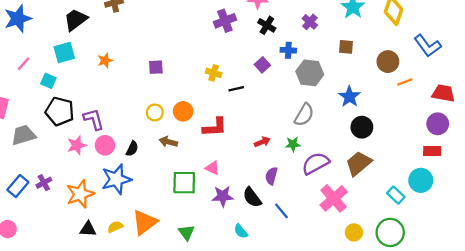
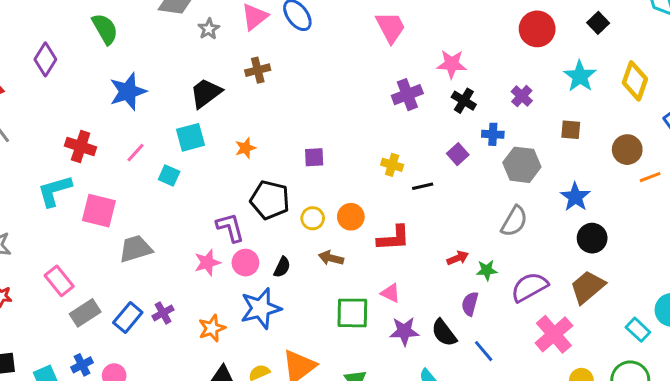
black pentagon: (60, 111) -> (270, 200), moved
green star: (293, 144) -> (487, 270), moved
orange star: (80, 194) -> (212, 328), size x0.7

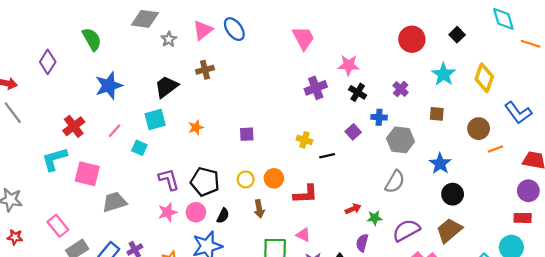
red cross: (81, 146) -> (74, 126), turned 35
black pentagon: (270, 200) -> (205, 182), moved
purple L-shape: (230, 227) -> (169, 179), moved
brown arrow: (331, 258) -> (259, 209), turned -114

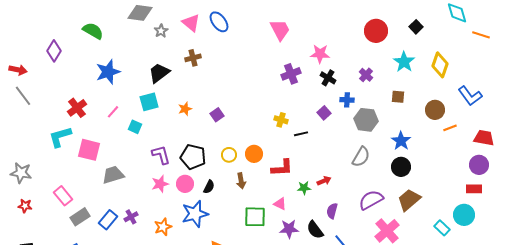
pink triangle: (203, 30) -> (191, 23), turned -42
green semicircle: (92, 39) -> (93, 31), turned -30
purple square: (247, 134) -> (217, 115), moved, turned -32
black circle: (453, 194) -> (401, 167), moved
green star: (375, 218) -> (304, 188), moved

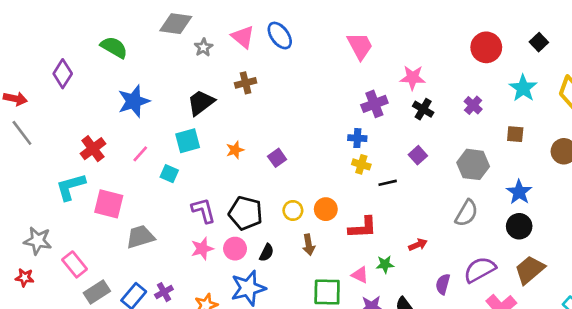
blue cross: (347, 100) -> (357, 138), moved
gray star: (21, 173) -> (38, 241), moved
green star: (304, 188) -> (385, 264), moved
purple semicircle: (332, 211) -> (443, 284), moved

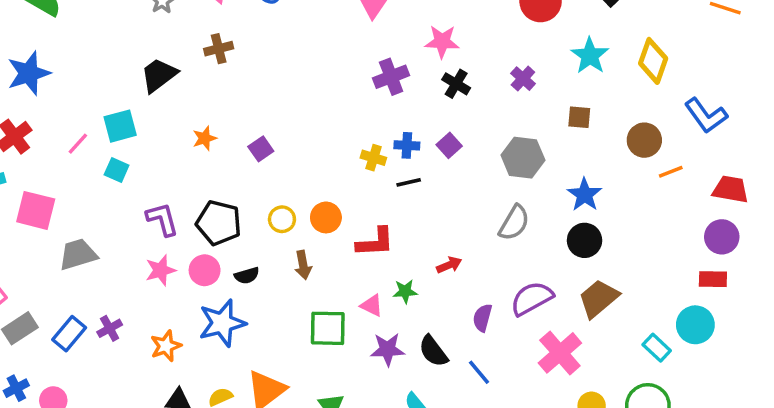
blue star: (134, 101) -> (29, 73), moved
blue cross: (357, 138) -> (407, 145), moved
cyan square: (188, 141) -> (120, 126), moved
black semicircle: (267, 253) -> (247, 276), turned 48

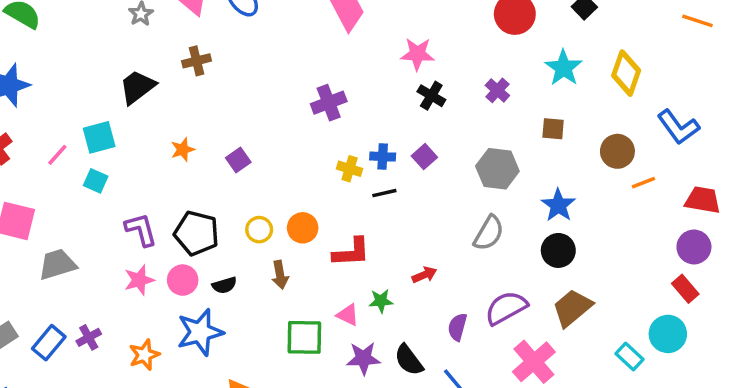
purple cross: (391, 77) -> (329, 103), moved
red rectangle: (713, 279) -> (685, 289), turned 48

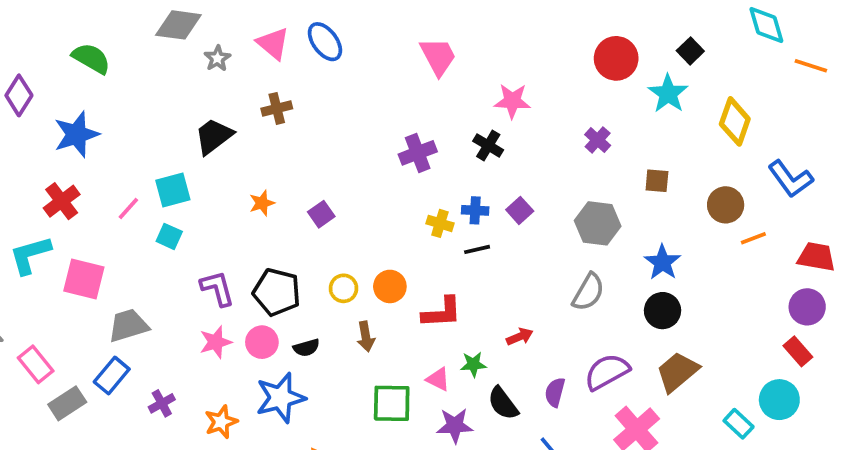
cyan star: (564, 68) -> (668, 94), moved
black cross: (431, 96) -> (488, 146), moved
blue rectangle: (49, 343) -> (112, 376), moved
black semicircle: (409, 360) -> (503, 403), moved

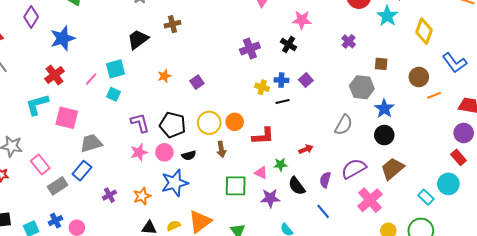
gray hexagon: (598, 223) -> (362, 87), moved
yellow circle: (344, 288) -> (209, 123), size x1.5
purple cross: (162, 403) -> (109, 195), moved

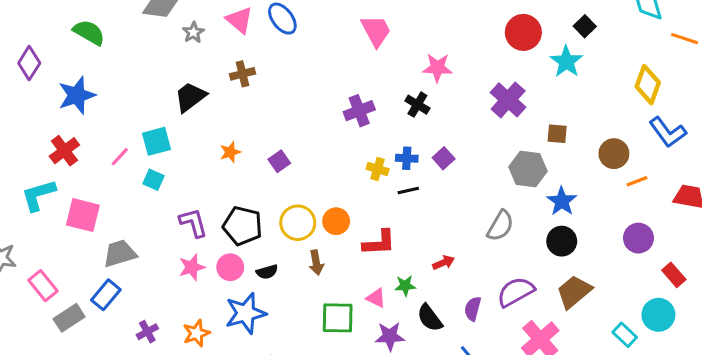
yellow diamond: (424, 31) -> (648, 85), moved
purple cross: (349, 41) -> (508, 100), size x1.6
purple circle: (464, 133) -> (638, 238), moved

